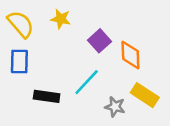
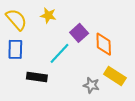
cyan line: (87, 82) -> (59, 53), moved

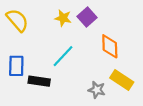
yellow star: (48, 15) -> (63, 18), moved
purple square: (79, 33) -> (87, 17), moved
blue rectangle: (15, 49) -> (16, 66), moved

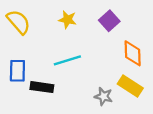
purple square: (87, 17) -> (109, 21), moved
orange diamond: (110, 46) -> (133, 53), moved
cyan line: (63, 56) -> (67, 60), turned 30

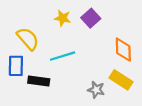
purple square: (109, 21) -> (91, 18), moved
yellow semicircle: (19, 22) -> (28, 39), moved

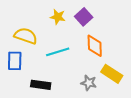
yellow semicircle: (28, 39) -> (26, 36), turned -30
orange diamond: (123, 50) -> (95, 46), moved
black rectangle: (39, 81) -> (41, 85), moved

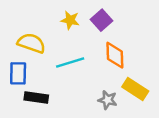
black rectangle: (41, 85) -> (36, 97), moved

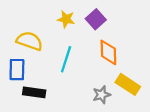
cyan line: (70, 62) -> (66, 59), turned -55
gray star: (108, 100) -> (102, 95), turned -30

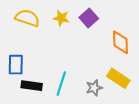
yellow semicircle: (30, 41) -> (27, 18), moved
orange diamond: (108, 52) -> (121, 42), moved
cyan line: (66, 59) -> (61, 84), moved

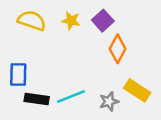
orange diamond: (121, 42) -> (118, 49), moved, turned 30
cyan line: (61, 84) -> (71, 97), turned 50

